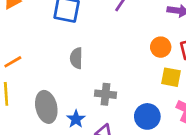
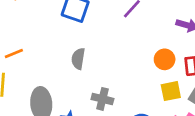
yellow square: (171, 77) -> (171, 91), turned -30

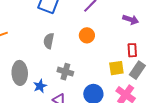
orange circle: (165, 59) -> (87, 35), moved

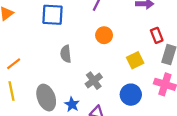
yellow square: (116, 68) -> (135, 60), moved
gray cross: (65, 72) -> (94, 81), turned -35

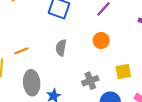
orange line: (14, 64) -> (21, 51), moved
gray cross: (94, 81) -> (90, 81), moved

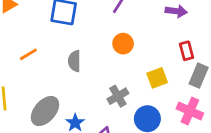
orange line: (21, 51) -> (28, 54), moved
gray ellipse: (32, 83) -> (45, 111), turned 55

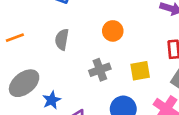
orange line: (28, 54) -> (15, 38), moved
gray cross: (118, 96) -> (100, 70), moved

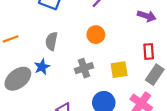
blue star: (52, 100) -> (42, 67), moved

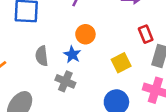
blue star: (42, 67) -> (72, 54), moved
gray cross: (84, 68) -> (65, 81), moved, turned -30

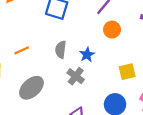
orange circle: (85, 34) -> (112, 30), moved

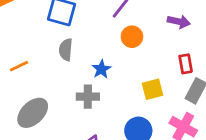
gray semicircle: (61, 50) -> (66, 50), moved
gray cross: (76, 76) -> (88, 97), turned -35

